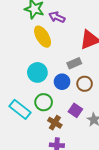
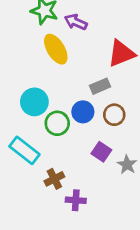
cyan circle: (37, 72) -> (34, 102), moved
green circle: (44, 102) -> (57, 123), moved
brown cross: (55, 123) -> (54, 179), moved, turned 32

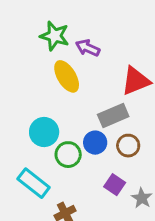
gray rectangle: (100, 86) -> (113, 115), size x1.4

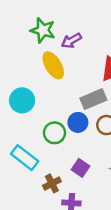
purple arrow: (88, 48) -> (71, 41), turned -54
cyan circle: (44, 132) -> (22, 100), moved
purple square: (115, 185) -> (80, 168), moved

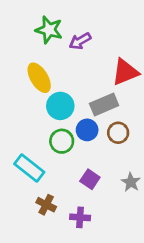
yellow ellipse: (53, 65) -> (39, 78), moved
cyan circle: (22, 100) -> (60, 106), moved
brown cross: (52, 183) -> (46, 205), moved, turned -36

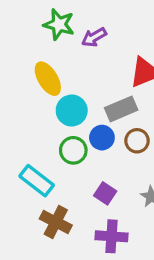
brown cross: (46, 205) -> (56, 222), size x1.4
purple cross: (80, 217) -> (112, 236), moved, size x1.4

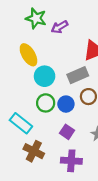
blue circle: (102, 138) -> (66, 104), moved

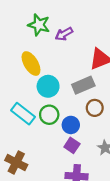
blue circle: (66, 104) -> (71, 125), moved
cyan rectangle: (21, 123) -> (23, 114), moved
brown cross: (34, 151) -> (16, 162), moved

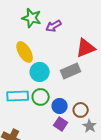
brown circle: (95, 108) -> (81, 110), moved
cyan rectangle: (23, 114) -> (18, 96), turned -40

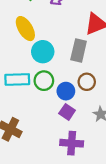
gray rectangle: (71, 71) -> (79, 51), turned -54
brown circle: (81, 110) -> (87, 82), moved

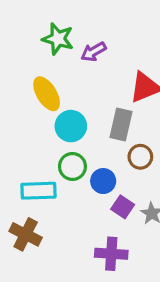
cyan rectangle: (17, 79) -> (39, 191), moved
brown circle: (87, 82) -> (140, 157), moved
purple square: (67, 112) -> (123, 207), moved

